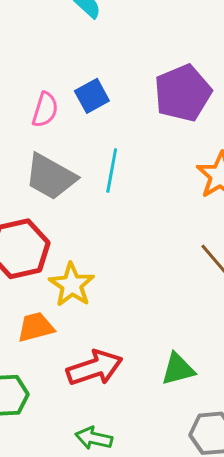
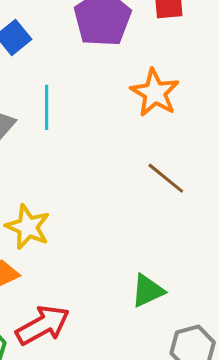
red arrow: (95, 368) -> (43, 325), moved

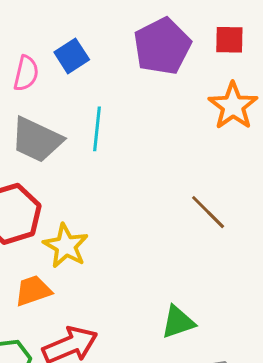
orange star: (155, 93) -> (233, 106), moved

